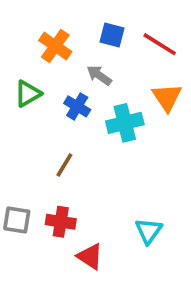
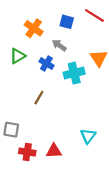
red line: (160, 44) -> (94, 15), moved
red cross: (61, 222) -> (27, 152), moved
red triangle: (90, 257) -> (54, 151), turned -35

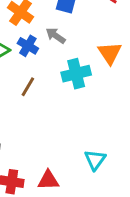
blue cross: (46, 63) -> (28, 46), moved
brown line: (39, 98) -> (28, 87), moved

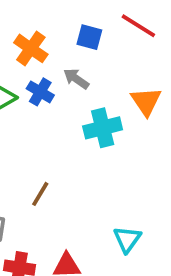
brown line: (28, 87) -> (40, 194), moved

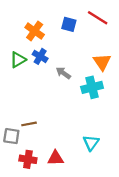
gray arrow: (76, 79) -> (63, 73), moved
cyan cross: (103, 128) -> (92, 87), moved
brown line: (40, 194) -> (29, 124), moved, turned 48

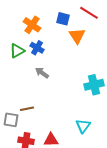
orange triangle: (102, 62) -> (77, 36), moved
gray arrow: (63, 73) -> (42, 73), moved
cyan cross: (92, 87) -> (94, 85), moved

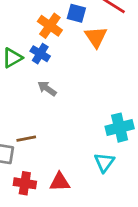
orange cross: (32, 25) -> (50, 26), moved
cyan cross: (94, 85) -> (120, 128), moved

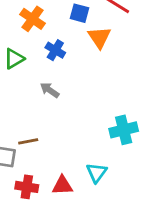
orange cross: (50, 26) -> (32, 19), moved
blue cross: (40, 54) -> (55, 50), moved
cyan triangle: (104, 162) -> (97, 173), moved

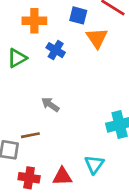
orange cross: (32, 19) -> (34, 21), turned -35
gray arrow: (50, 90) -> (50, 105), moved

